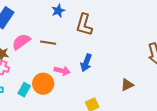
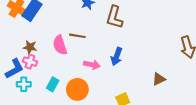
pink semicircle: (21, 42) -> (60, 45), moved, turned -72
orange circle: (43, 84) -> (77, 89), moved

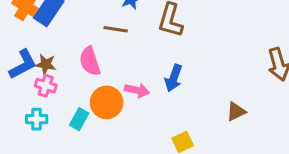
brown line: (77, 36) -> (116, 29), moved
blue L-shape: (14, 69) -> (23, 64), moved
orange circle: (77, 89) -> (107, 102), moved

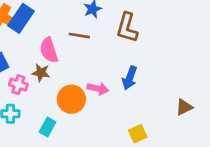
pink semicircle: (90, 61) -> (49, 50), moved
brown star: (46, 64) -> (41, 73), moved
cyan rectangle: (79, 119) -> (48, 127), moved

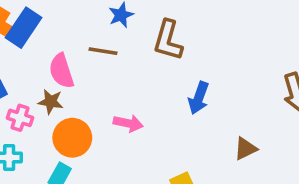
blue arrow: (130, 78) -> (199, 98), moved
orange circle: (71, 99) -> (72, 138), moved

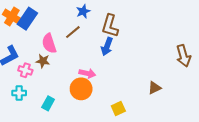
brown line: (103, 51) -> (73, 32), turned -49
blue arrow: (199, 98) -> (107, 47), moved
orange circle: (72, 138) -> (81, 89), moved

